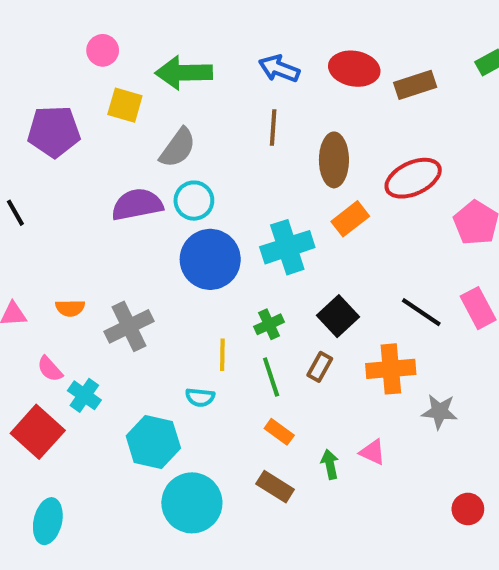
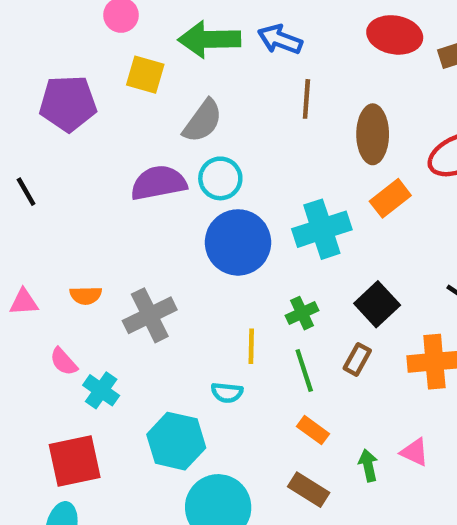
blue arrow: (279, 69) -> (280, 39), moved
red square: (38, 432) -> (75, 461), moved, turned 36

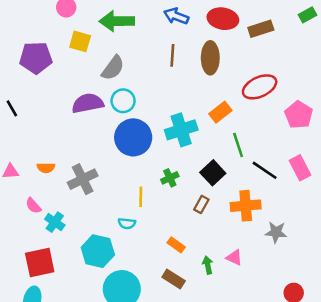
blue arrow: (280, 39) -> (176, 16), moved
brown ellipse: (373, 134) -> (210, 58), moved
green line: (304, 370) -> (238, 145), moved

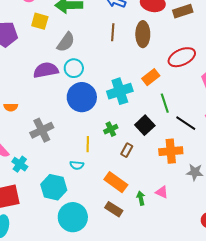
orange semicircle: (46, 168) -> (11, 107), moved
brown rectangle: (201, 204) -> (127, 150), moved
orange rectangle: (176, 245) -> (116, 182), size x1.6

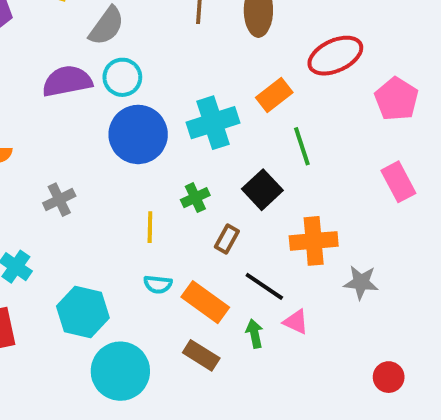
black line: (186, 123) -> (264, 286), moved
gray cross: (42, 130) -> (59, 200), size x0.7
cyan semicircle: (77, 165) -> (158, 284), moved

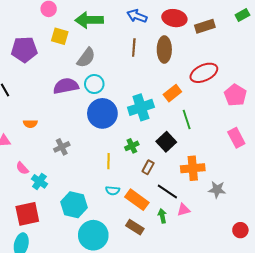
pink triangle: (296, 322) -> (184, 210), turned -40
red circle: (389, 377) -> (240, 230), moved

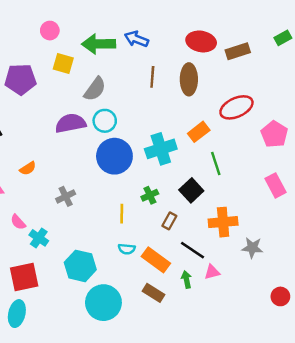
blue arrow: (137, 16) -> (136, 39), moved
orange semicircle: (30, 124) -> (28, 168), turned -32

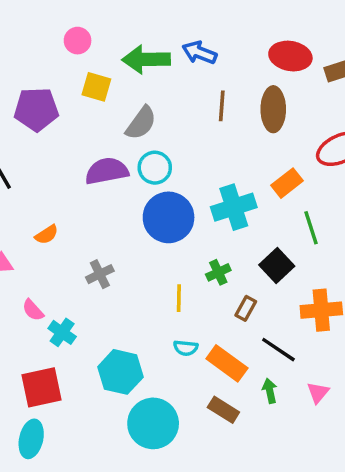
pink triangle: (212, 272) -> (318, 393), moved, turned -35

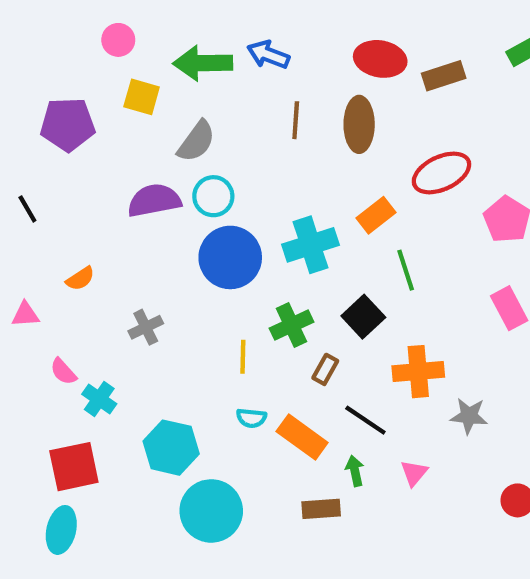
green cross: (218, 272) -> (291, 325), size x1.4
brown rectangle: (223, 410) -> (321, 509), moved, turned -36

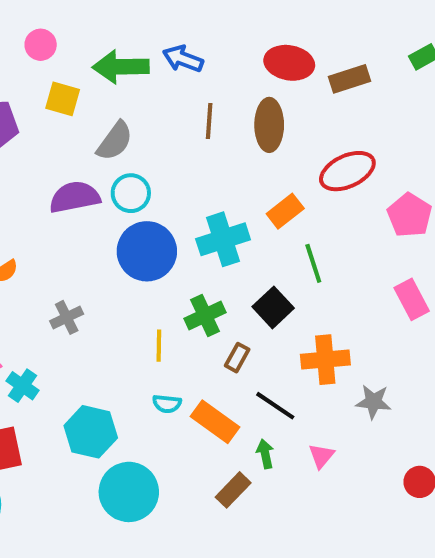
brown rectangle: (321, 509) -> (233, 490), turned -42

